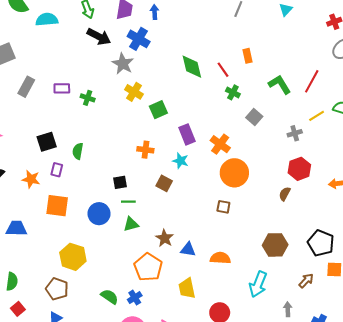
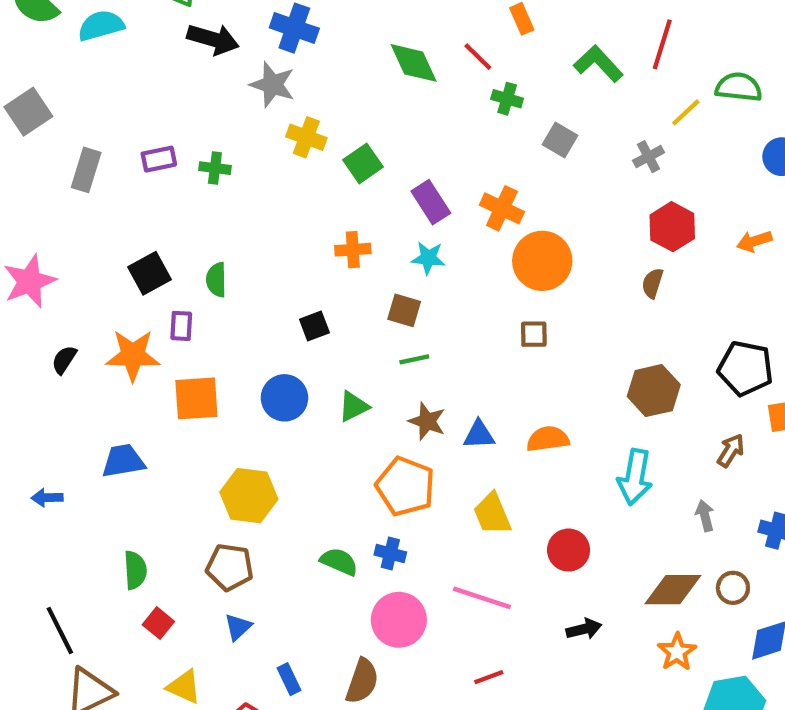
orange star: (31, 179) -> (133, 355), size x1.4
green line: (128, 202) -> (414, 359), moved
blue cross: (135, 298) -> (390, 553), turned -32

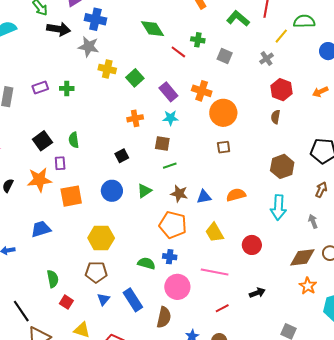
red line: (478, 57) -> (178, 52), moved
black arrow: (584, 629) -> (257, 293), moved
blue rectangle: (289, 679) -> (133, 300), moved, size x1.6

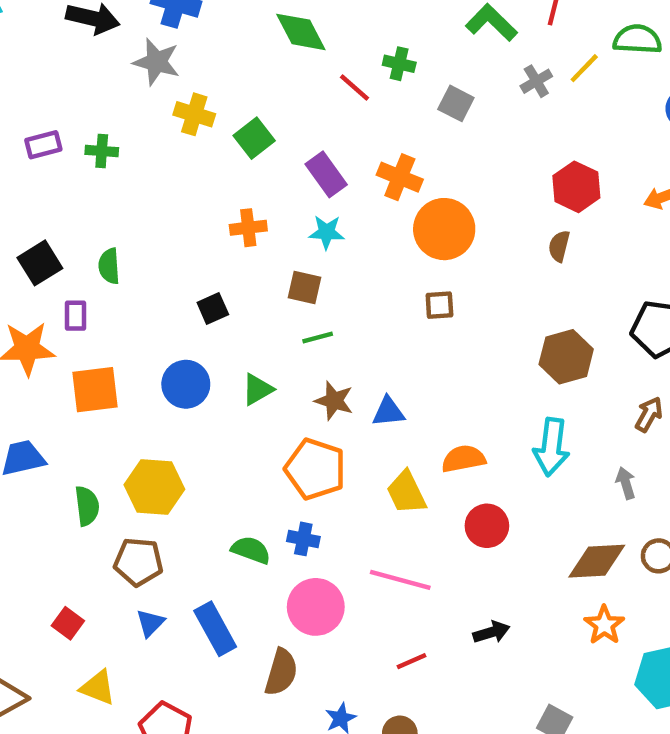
gray cross: (267, 59) -> (536, 81), moved
orange semicircle: (236, 195) -> (463, 459), moved
green semicircle: (53, 279) -> (87, 506), moved

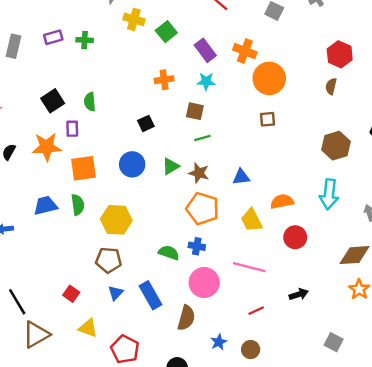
brown star: (334, 401) -> (199, 173), moved
green semicircle: (87, 506) -> (78, 205), moved

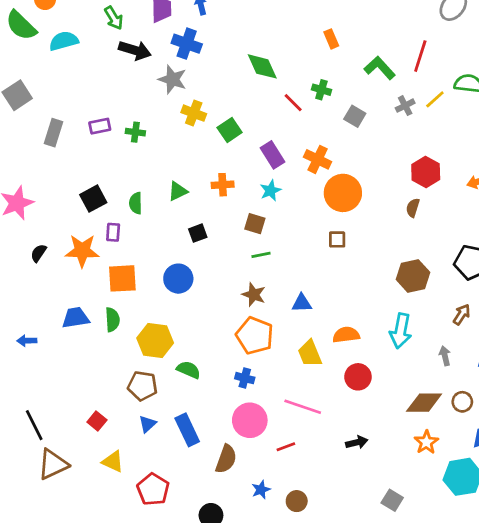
cyan star: (206, 81) -> (270, 190), turned -30
green triangle: (171, 166) -> (178, 191), moved
green semicircle: (169, 253) -> (189, 370), moved
red line: (256, 311) -> (286, 447), moved

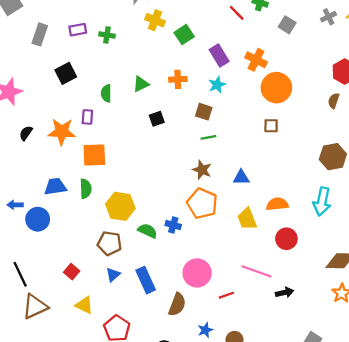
black square: (93, 199) -> (66, 73), moved
blue circle: (178, 279) -> (38, 219), moved
blue cross: (245, 378) -> (173, 225), moved
pink line: (303, 407) -> (256, 271), moved

